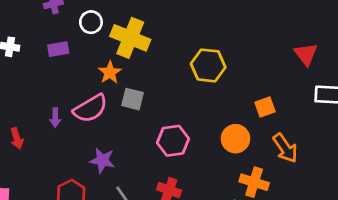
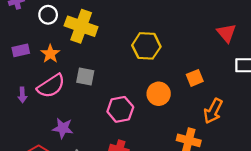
purple rectangle: (58, 49) -> (21, 50), moved
orange star: (110, 72) -> (50, 54), moved
orange circle: (235, 139) -> (159, 94), moved
orange arrow: (285, 148) -> (213, 111), turned 65

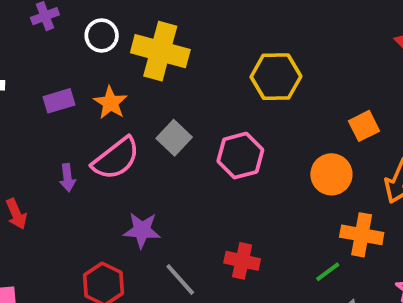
gray square: (85, 77) -> (174, 138), turned 36
orange circle: (159, 94) -> (331, 174), moved
pink hexagon: (120, 109) -> (240, 156), moved

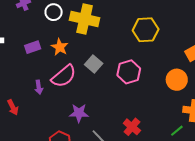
red cross: (242, 261) -> (132, 127), turned 30

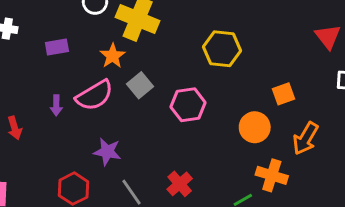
orange star: (60, 47) -> (113, 56), moved

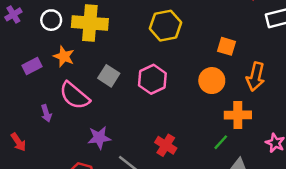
orange star: (113, 56) -> (64, 56), moved
orange square: (283, 94) -> (227, 46), turned -36
pink semicircle: (94, 95) -> (75, 96), turned 88

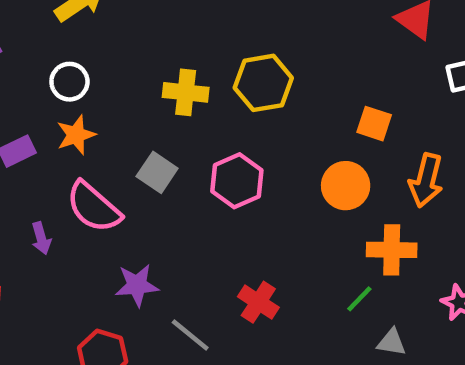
white circle: (51, 20) -> (69, 82), moved
yellow cross: (90, 23) -> (186, 92), moved, size x0.7
orange star: (64, 56) -> (76, 135), turned 30

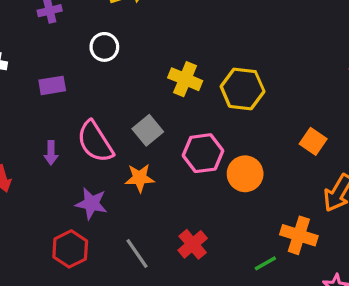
orange star: (76, 135) -> (140, 178), moved
orange circle: (346, 186) -> (245, 174), moved
purple star: (137, 285) -> (91, 204), moved

